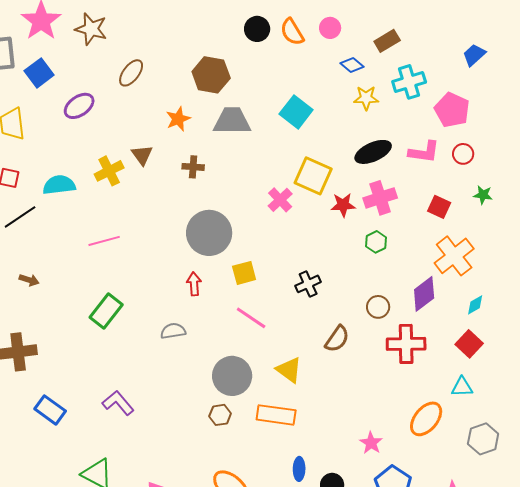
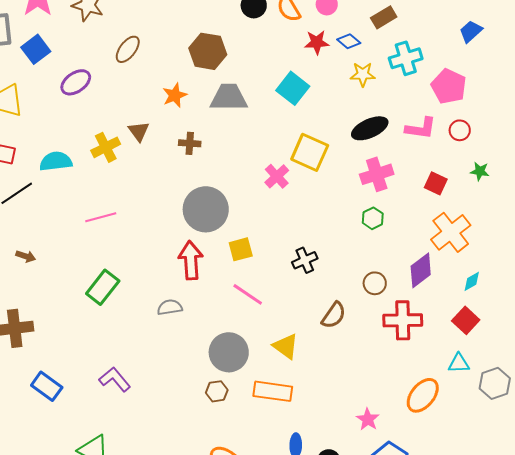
red star: (343, 205) -> (317, 42), moved
red arrow: (194, 284) -> (191, 260), size x1.6
gray hexagon: (483, 439) -> (495, 383), moved

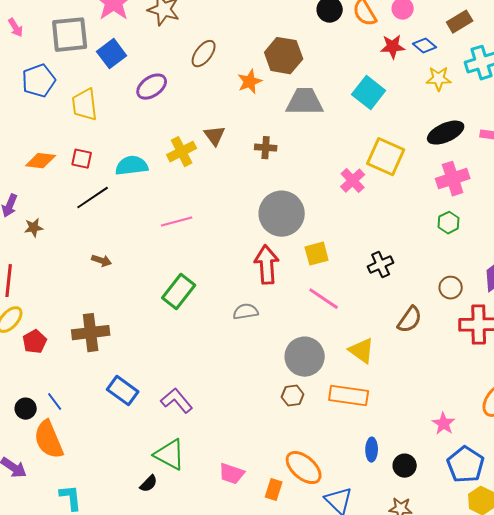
orange star: (175, 95) -> (250, 82), moved
purple L-shape: (115, 379) -> (177, 401), moved

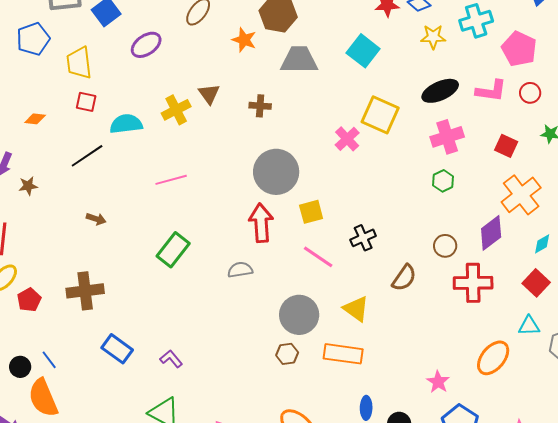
orange star: (250, 82) -> (244, 40), turned -30
red square: (82, 159) -> (86, 102), moved
orange diamond: (41, 161) -> (35, 119), size x0.7
black cross: (381, 265) -> (363, 238), moved
purple L-shape: (177, 401) -> (171, 359), size x0.7

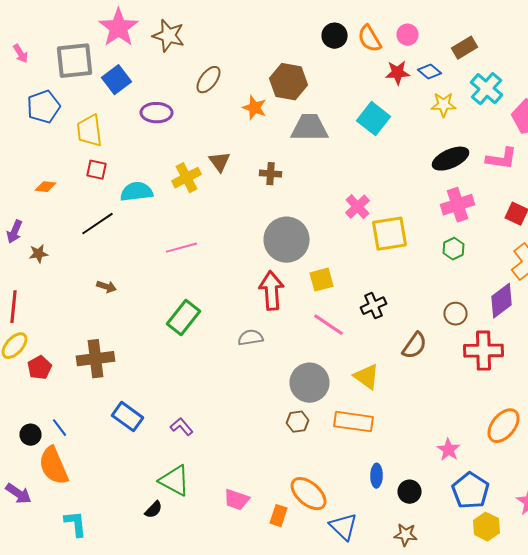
cyan cross: (476, 21) -> (486, 89), turned -32
purple ellipse: (146, 45) -> (156, 113), turned 36
yellow square: (380, 115) -> (390, 234), moved, turned -33

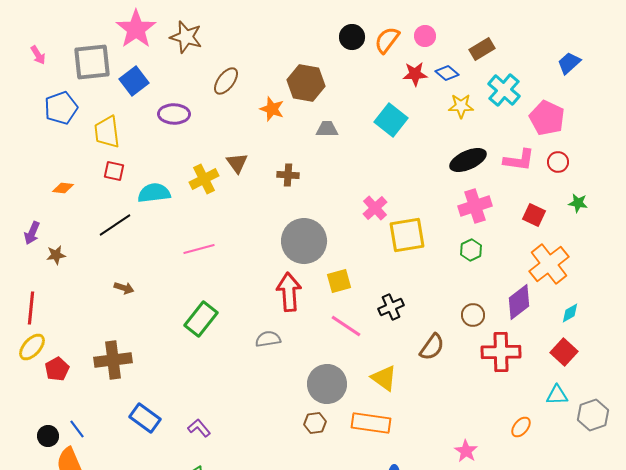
orange semicircle: (370, 39) -> (387, 40), turned 68
gray trapezoid: (310, 128) -> (327, 129), size x0.6
orange ellipse: (504, 426) -> (521, 427), size x0.6

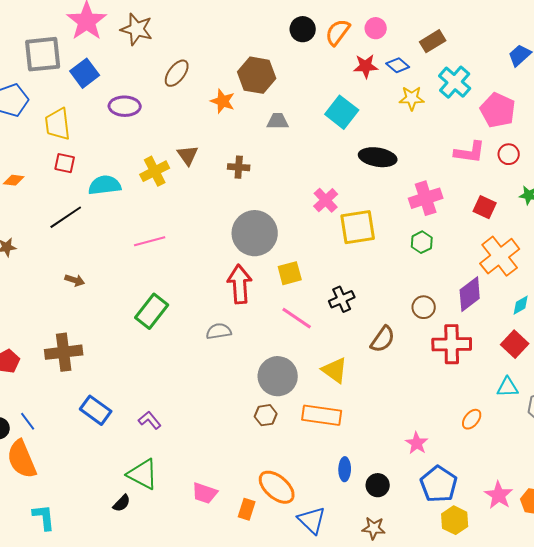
black ellipse: (468, 160) -> (378, 157), moved, turned 33

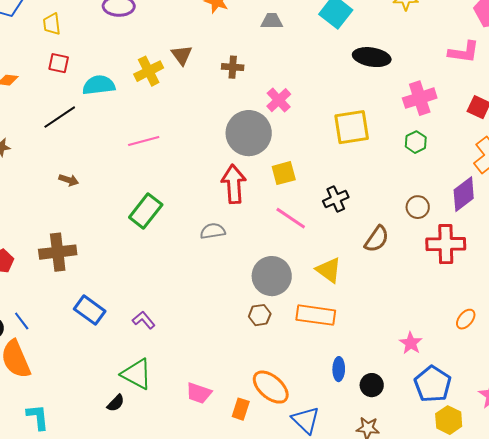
yellow trapezoid: (58, 124) -> (52, 24), size x0.7
pink cross: (326, 200) -> (279, 100), moved

